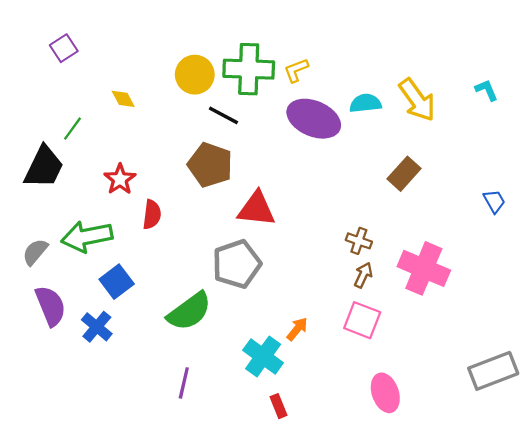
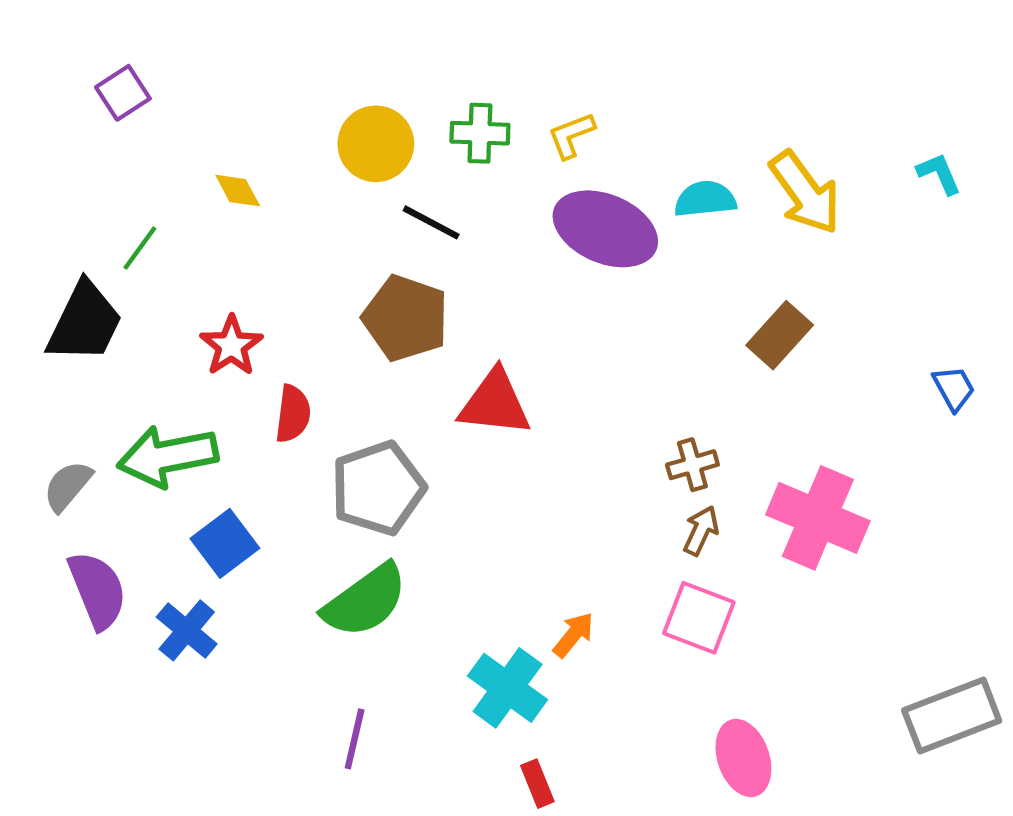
green cross: (249, 69) -> (480, 133), size x0.6
brown cross: (359, 241) -> (692, 465), turned -35
gray pentagon: (237, 264) -> (378, 488), moved

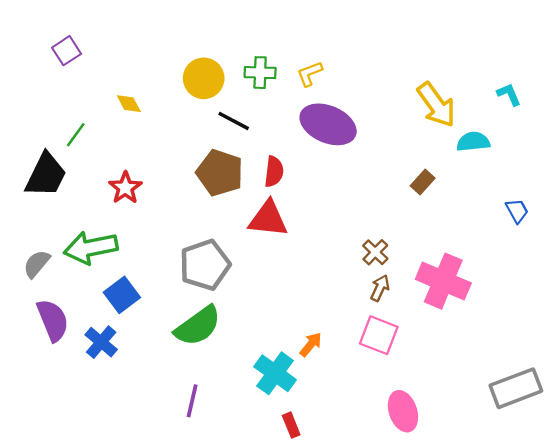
cyan semicircle: (705, 199) -> (473, 142), moved
brown rectangle: (780, 335) -> (423, 182), size x0.7
red semicircle: (293, 414) -> (274, 172), moved
brown cross: (692, 465) -> (375, 252), turned -30

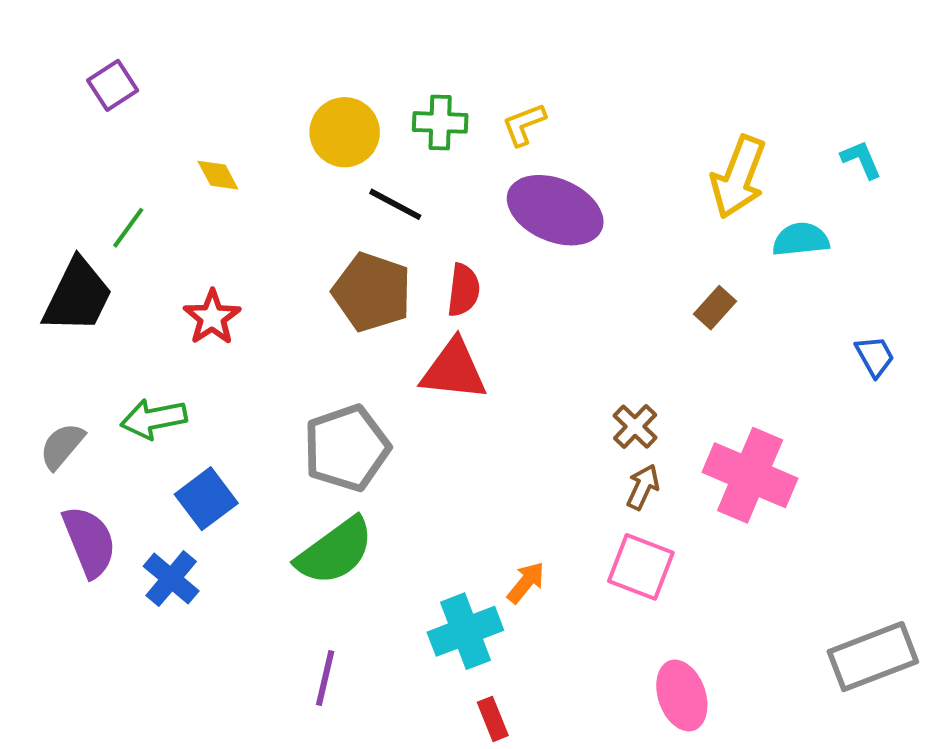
yellow arrow: (436, 105) -> (738, 177), turned 57
green arrow: (91, 248) -> (154, 419), size x0.7
cyan cross: (275, 373) -> (465, 631), turned 33

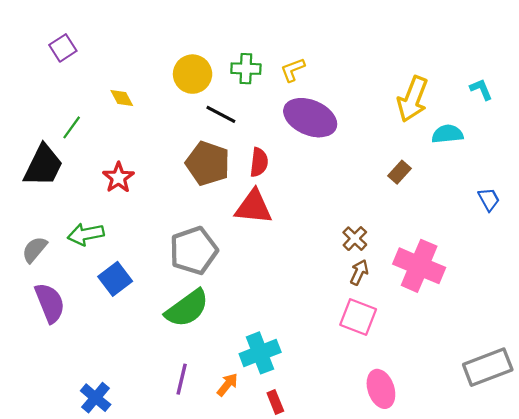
blue cross: (171, 579) -> (96, 398), moved
orange arrow: (526, 582) -> (227, 385), moved

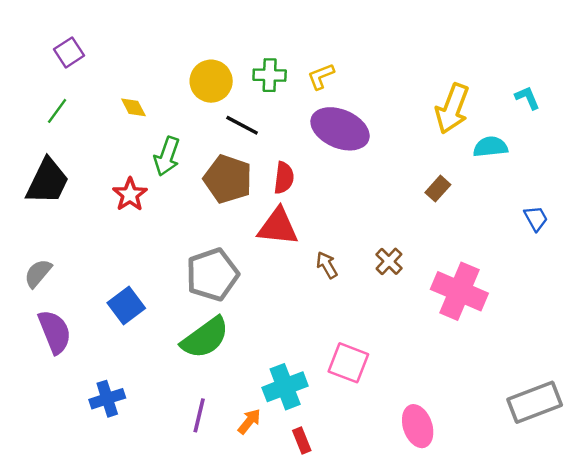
green line: (72, 127) -> (57, 111), moved
green arrow: (86, 234) -> (167, 156), moved, turned -60
brown arrow: (359, 272) -> (327, 265), moved, turned -55
pink square: (358, 317) -> (348, 363), moved
blue cross: (96, 398) -> (107, 399), moved, turned 32

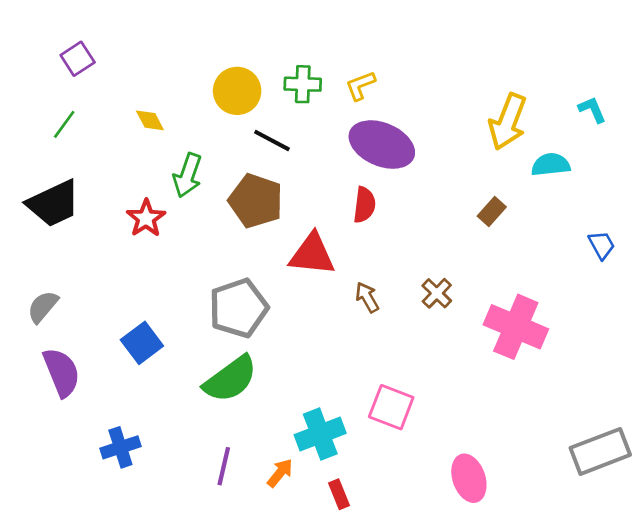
red semicircle: (284, 178) -> (364, 205), moved
black trapezoid: (48, 181) -> (53, 203), turned 39

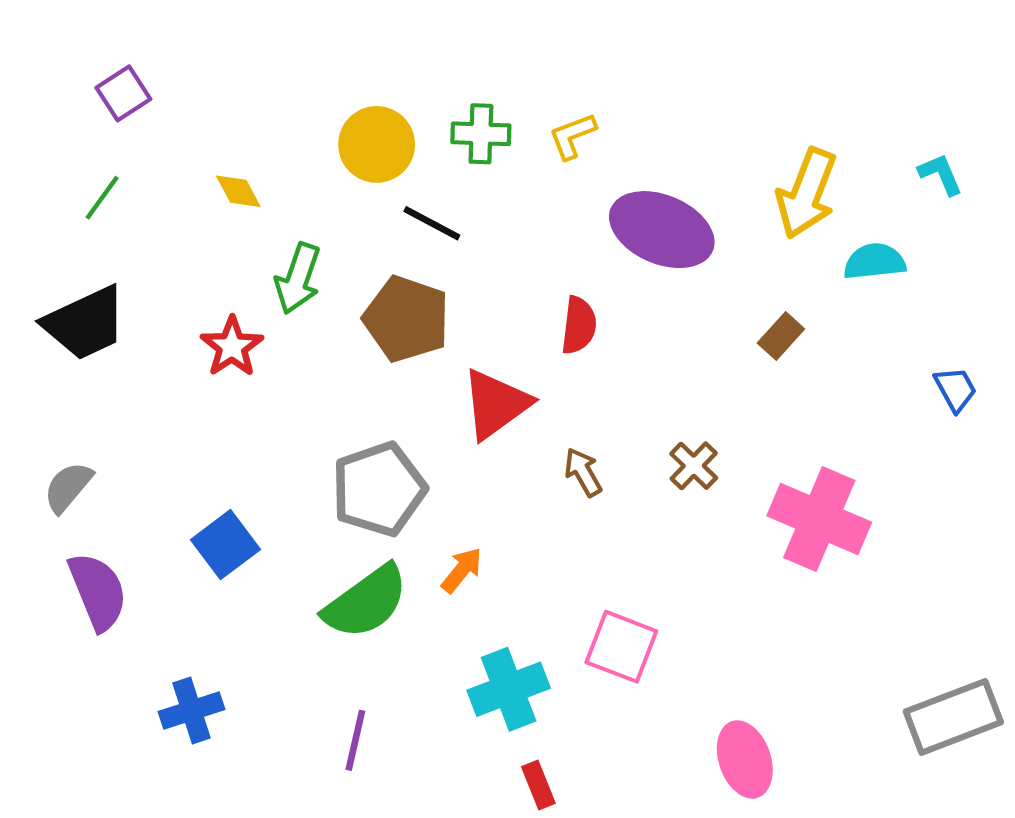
purple ellipse: (382, 145) -> (662, 230), moved
red triangle: (312, 254) -> (496, 404), turned -42
orange arrow: (280, 473) -> (462, 570), moved

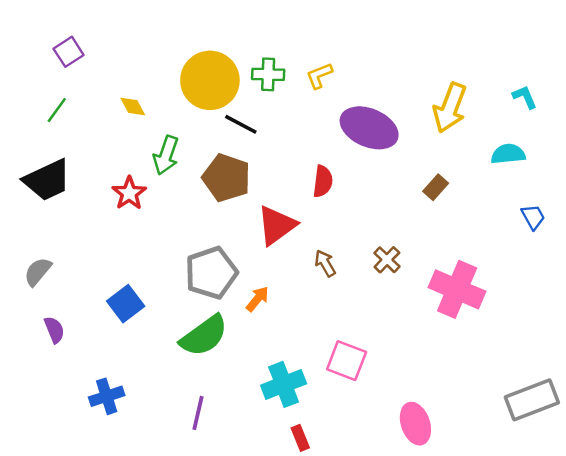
yellow circle: (377, 144) -> (210, 80), size x1.4
cyan semicircle: (875, 262) -> (508, 154), moved
orange arrow: (462, 570) -> (257, 299), moved
purple semicircle: (98, 591) -> (54, 330), size x0.6

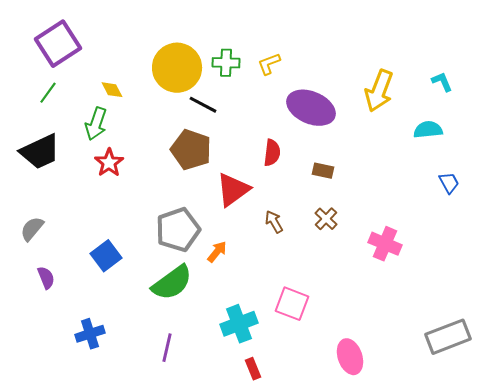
purple square: (69, 52) -> (58, 44), size x1.8
green arrow: (166, 155) -> (96, 124), moved
brown rectangle: (436, 187) -> (323, 171), moved, turned 60
pink cross: (457, 289) -> (385, 244), size x0.7

